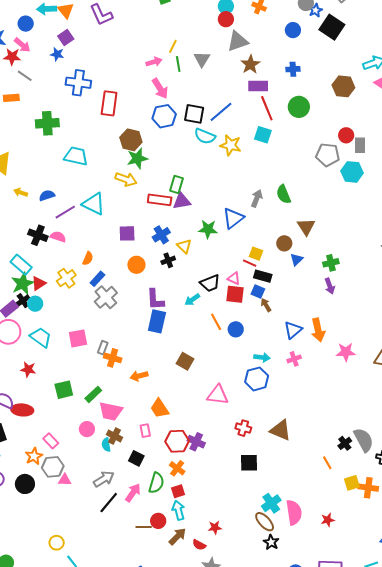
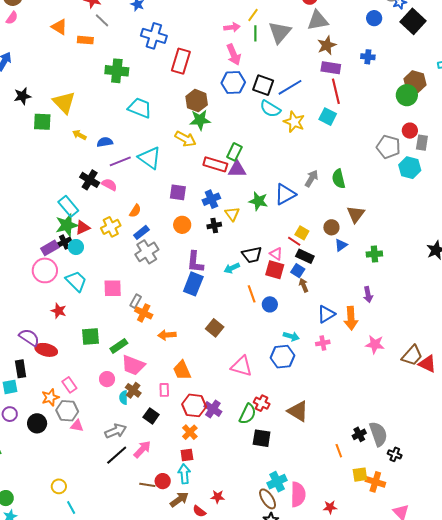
gray triangle: (202, 59) -> (280, 32), size x1.4
green circle: (299, 107) -> (407, 95), moved
purple arrow: (330, 286) -> (368, 295), moved
green semicircle: (156, 483) -> (248, 414), moved

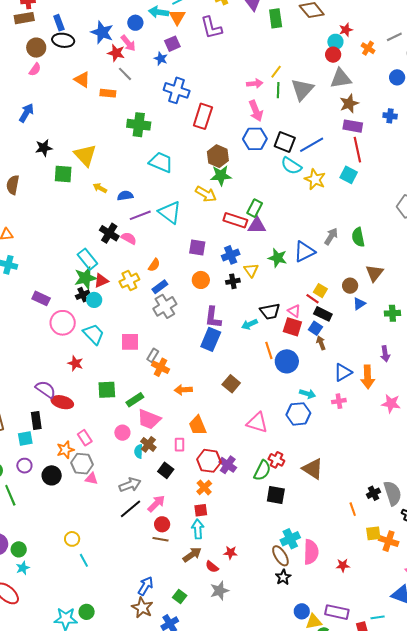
purple rectangle: (50, 248) -> (41, 298), moved, turned 54
blue circle: (270, 304) -> (287, 361), size x1.5
red circle: (163, 481) -> (162, 524), moved

